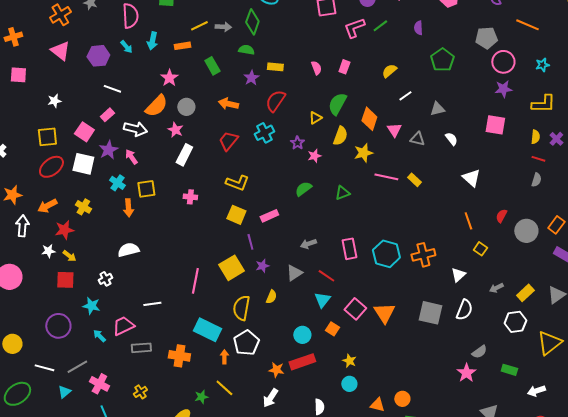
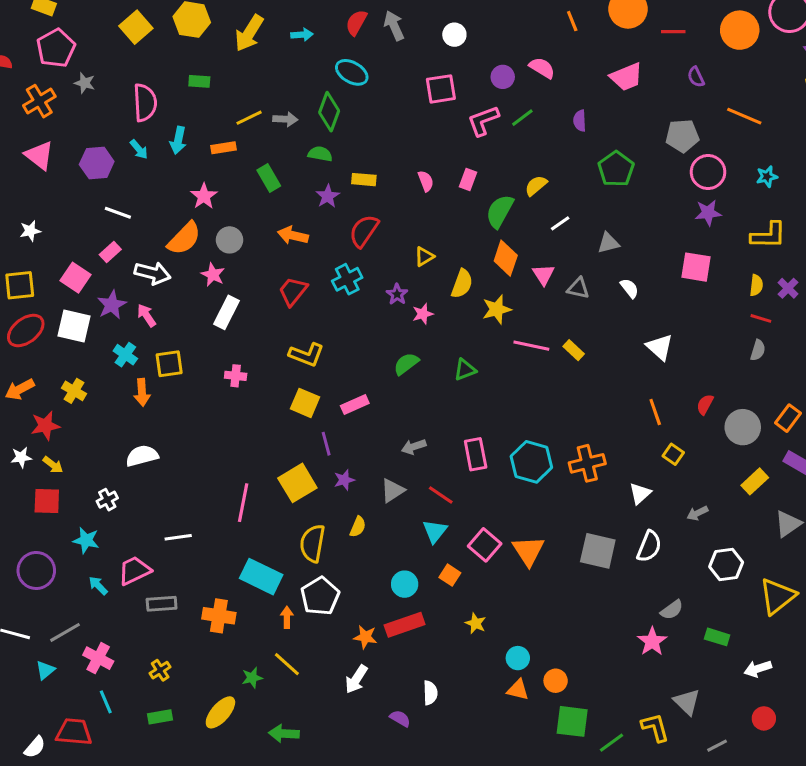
green semicircle: (337, 104) -> (500, 211), moved
yellow rectangle: (525, 293) -> (755, 481), moved
cyan circle: (349, 384) -> (518, 658), moved

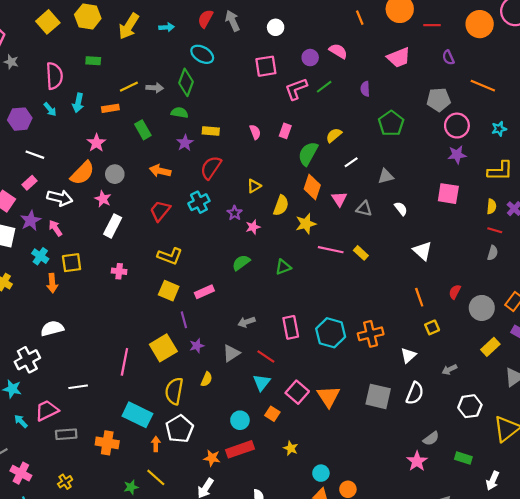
yellow square: (673, 454) -> (432, 327), turned 32
white cross: (107, 500) -> (27, 360), size x1.6
white arrow: (758, 669) -> (493, 481), turned -48

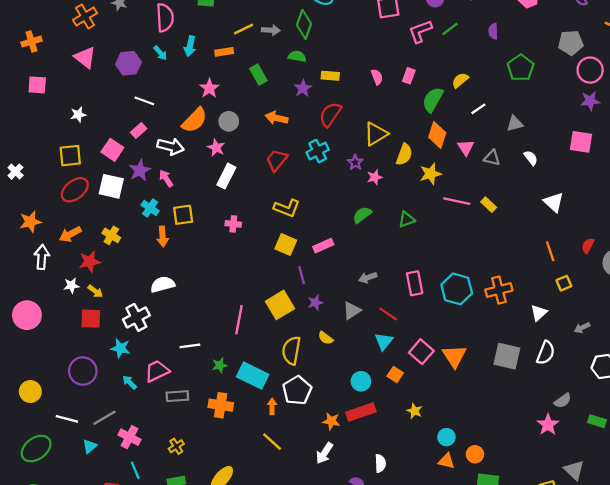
yellow triangle: (254, 186) -> (376, 134), size x1.6
yellow semicircle: (207, 379) -> (326, 338), turned 104
green star: (131, 487) -> (220, 365), moved

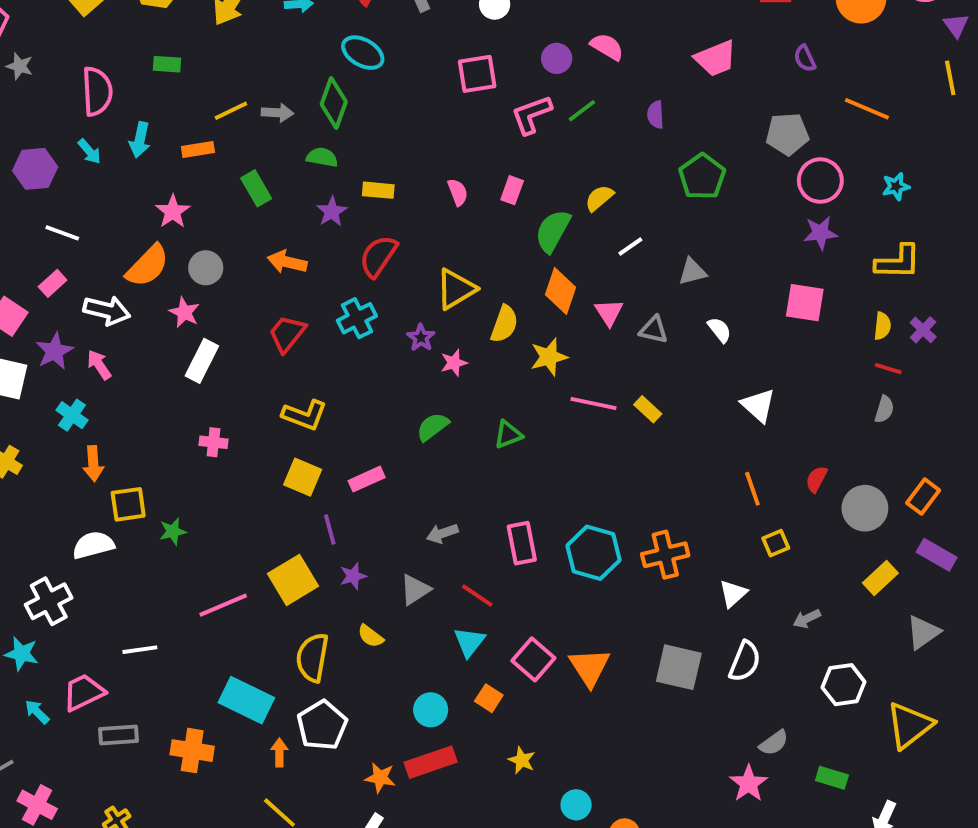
yellow square: (183, 215) -> (128, 504), moved
pink line: (239, 320) -> (223, 605), turned 56
green star: (220, 365) -> (173, 531), moved

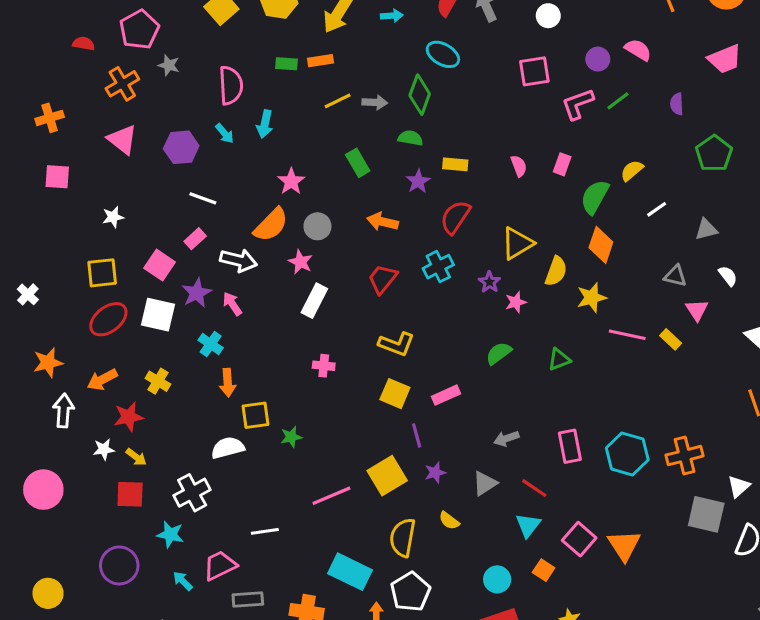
orange rectangle: (198, 150) -> (321, 61), moved
pink triangle: (609, 312) -> (697, 310), moved
gray square: (679, 667) -> (706, 514), moved

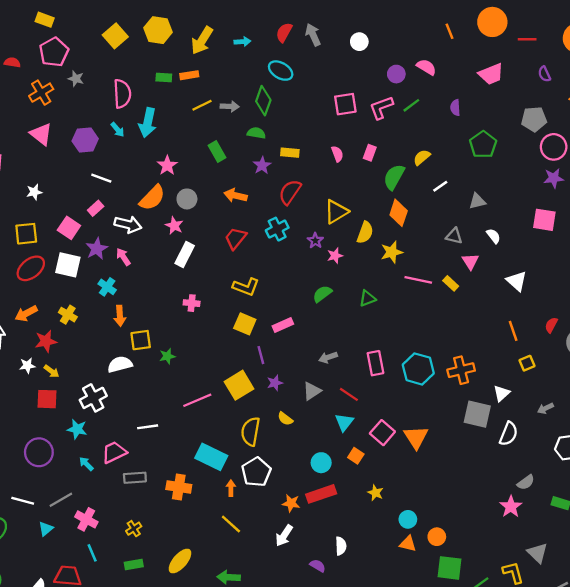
pink square: (534, 71) -> (345, 104), moved
cyan arrow: (265, 124) -> (148, 123), size x1.4

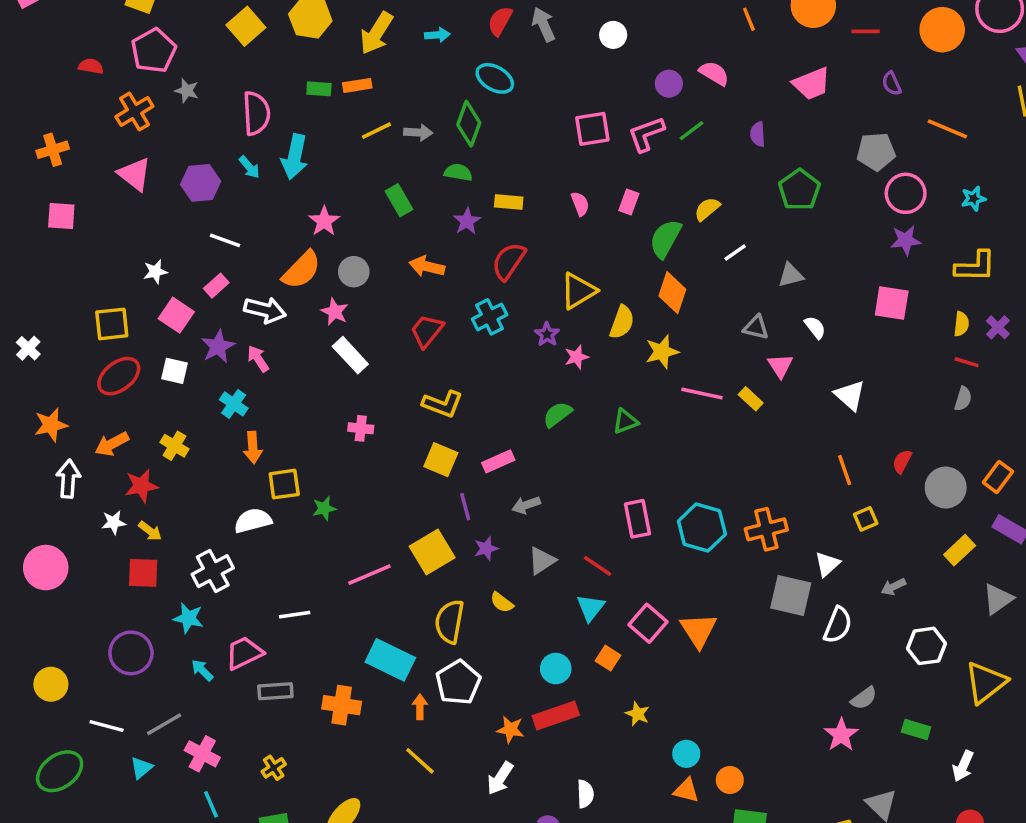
white star: (34, 192) -> (155, 272), moved
white rectangle: (185, 254) -> (350, 355), turned -70
white square: (68, 265) -> (174, 371), size x0.7
gray arrow: (328, 357) -> (526, 505), moved

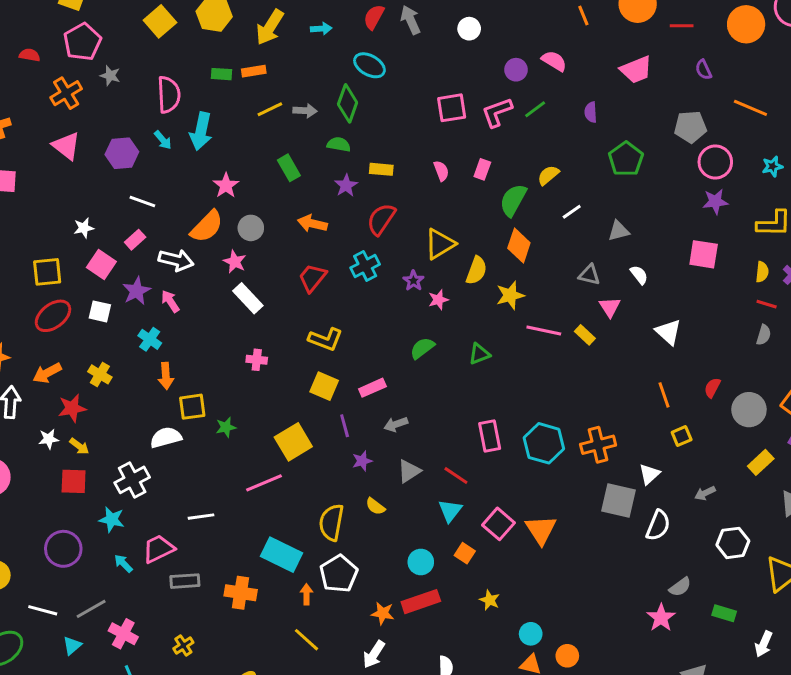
yellow square: (432, 552) -> (293, 442), moved

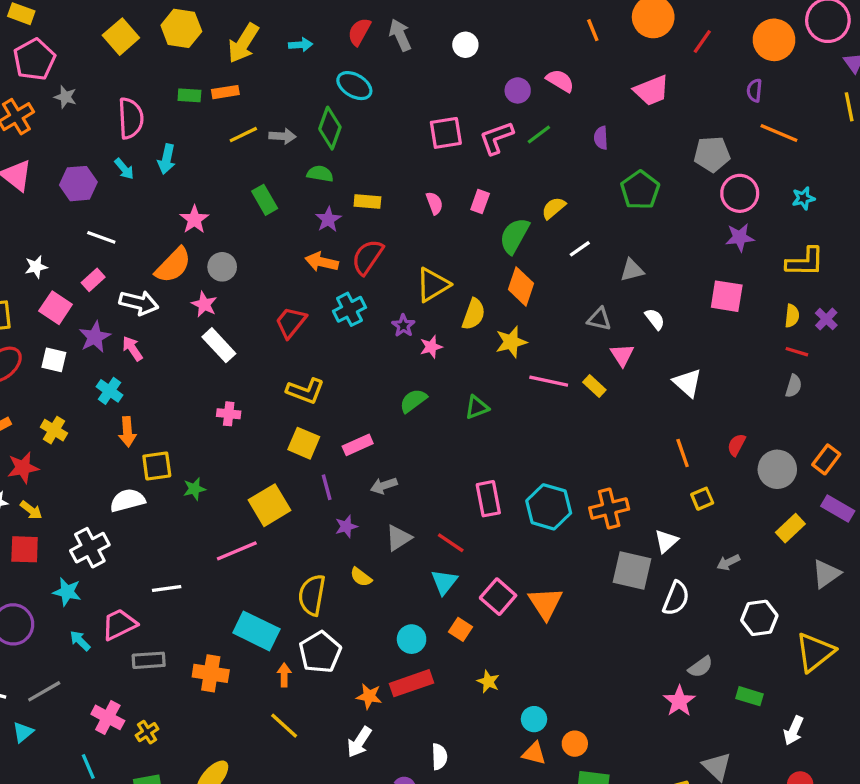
red line: (682, 26) -> (702, 41), turned -55
purple semicircle: (704, 70) -> (754, 90), moved, turned 30
cyan arrow: (201, 131) -> (167, 159), size x0.7
orange arrow: (312, 224) -> (322, 262), moved
pink cross: (123, 634) -> (108, 717), moved

